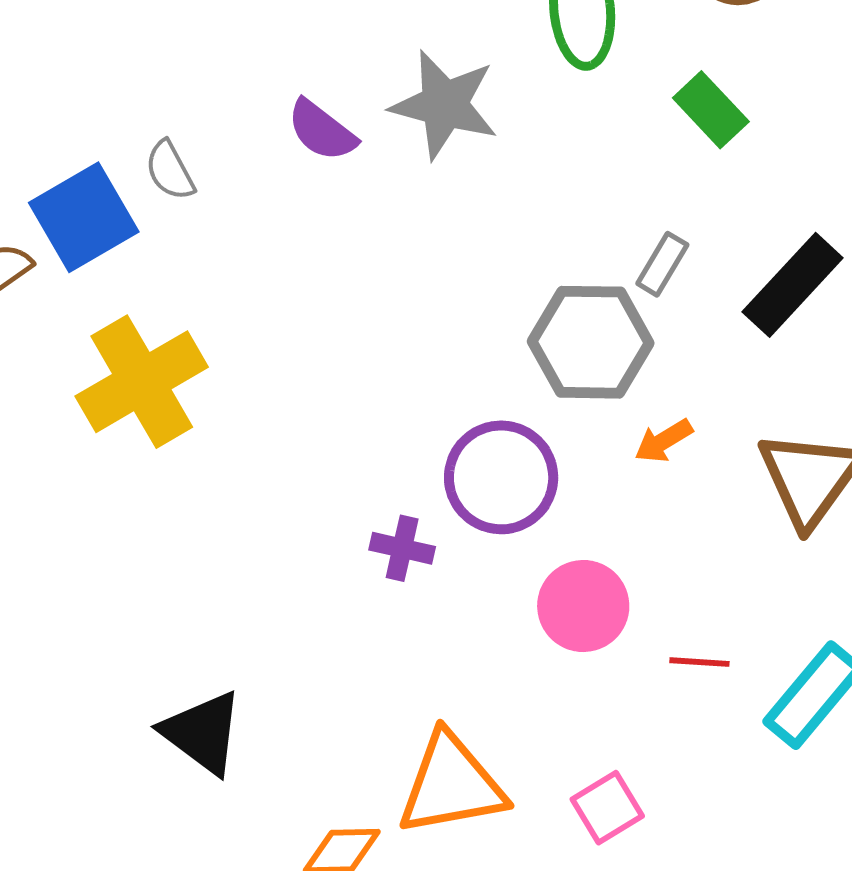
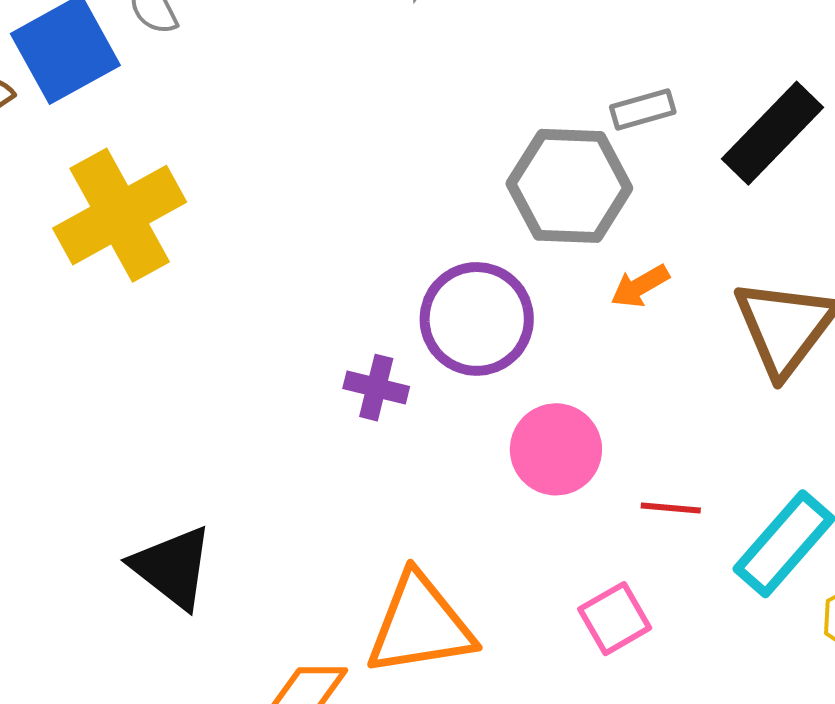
gray rectangle: (662, 264) -> (643, 109), turned 42
pink square: (607, 808) -> (615, 619), moved

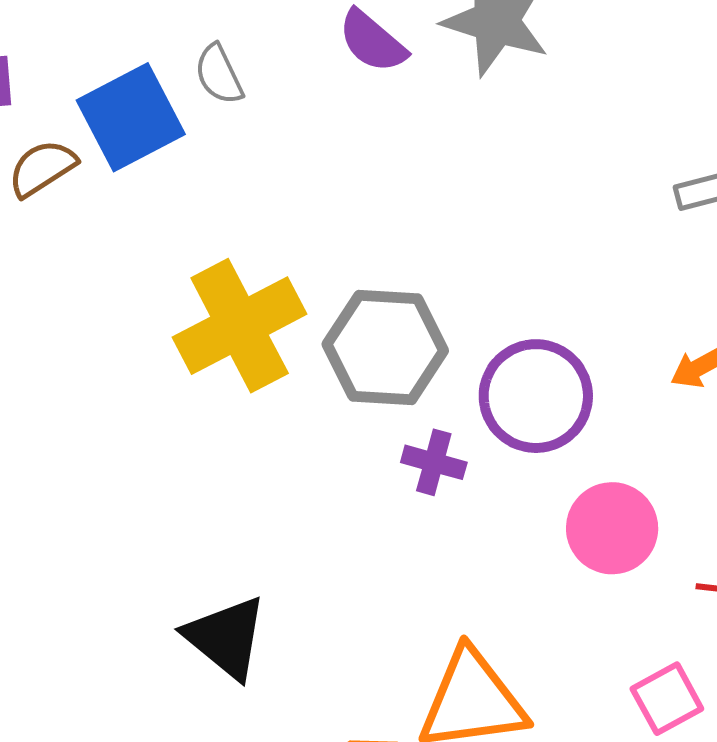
gray hexagon: (569, 186) -> (385, 348), moved
yellow cross: (120, 215) -> (240, 326), moved

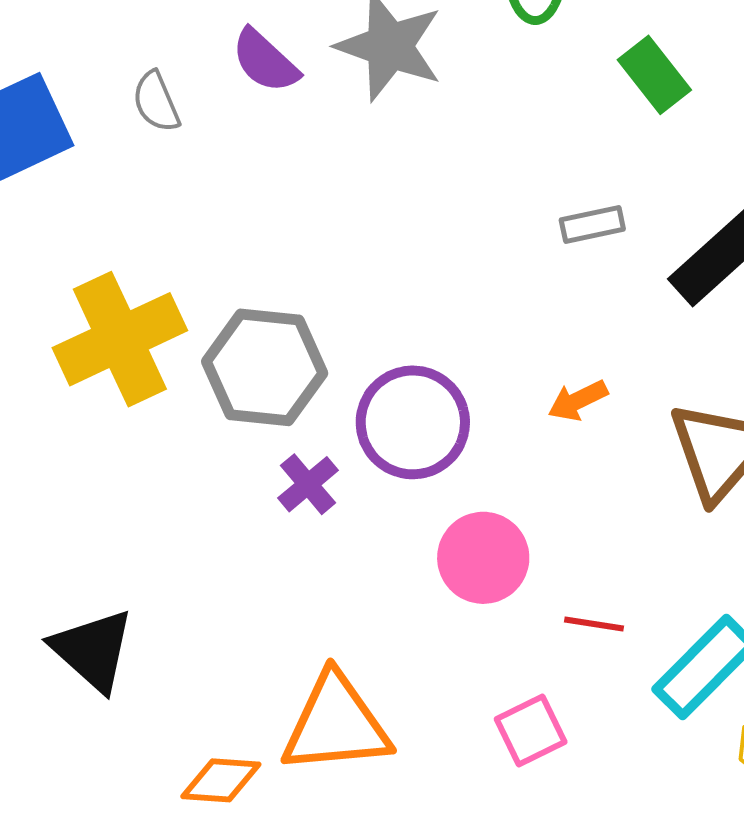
gray semicircle: (219, 74) -> (156, 102), moved
purple cross: (434, 462) -> (308, 484), turned 32

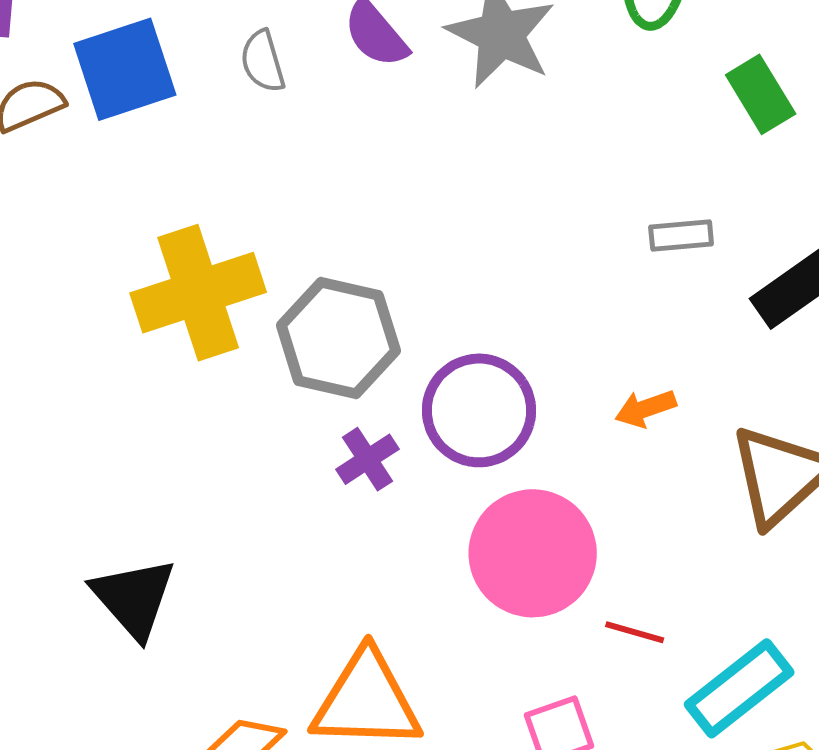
pink circle: (483, 558) -> (533, 553), size x1.4

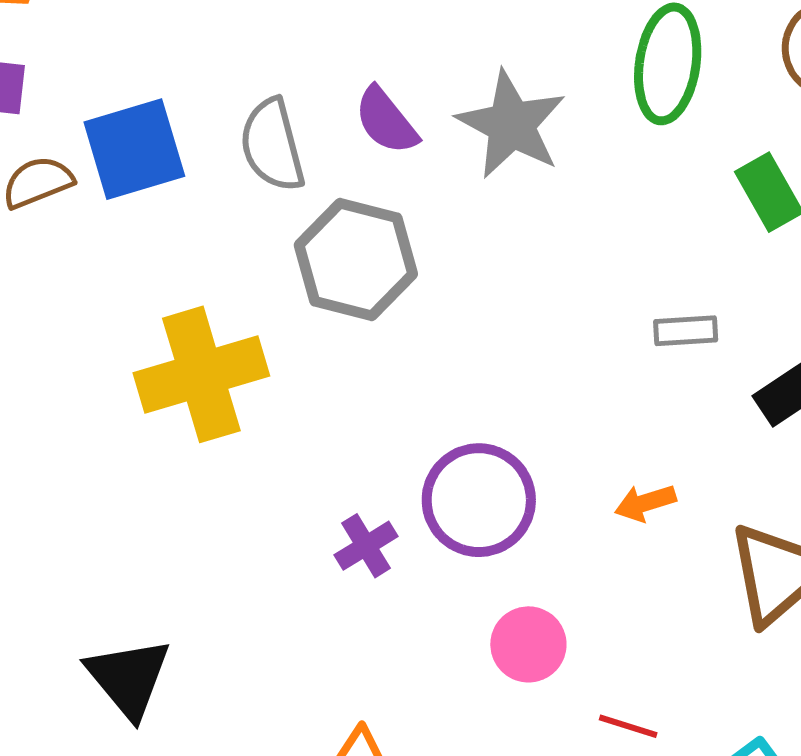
gray semicircle: (263, 61) -> (272, 145), size x1.5
gray hexagon: (338, 338) -> (356, 259), moved
pink circle: (533, 553) -> (528, 644), size x0.6

